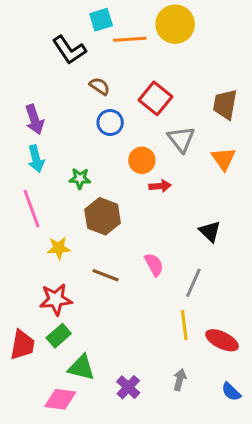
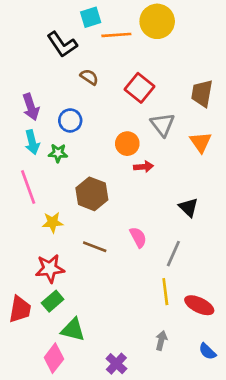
blue circle: (110, 122) -> (70, 120), moved
green star: (80, 178) -> (58, 153), moved
purple cross: (128, 387) -> (116, 364), moved
pink diamond: (60, 399) -> (54, 358), turned -60

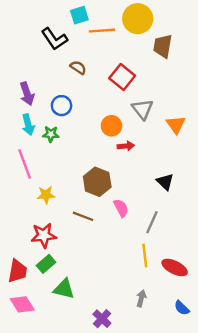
brown trapezoid: (202, 93) -> (163, 46), moved
brown hexagon: (92, 194) -> (97, 182), moved
pink diamond: (54, 358) -> (22, 304), moved, turned -70

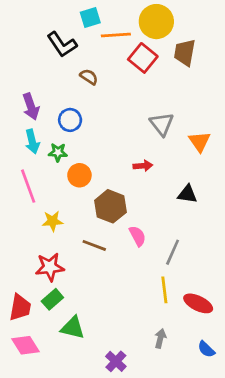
red square: (122, 77) -> (143, 58), moved
orange circle: (111, 126) -> (79, 175), moved
black triangle: (165, 182) -> (187, 194), moved, turned -36

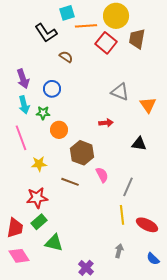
gray triangle: (162, 124) -> (120, 92), turned -30

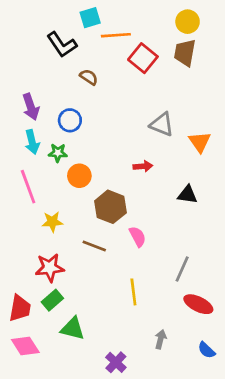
yellow circle: (116, 16) -> (188, 22), moved, size x0.7
gray line: (128, 187) -> (182, 269), moved
yellow line: (122, 215) -> (133, 292), moved

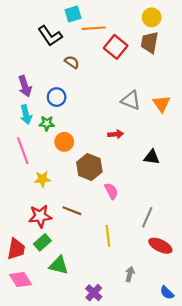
orange triangle: (200, 142) -> (161, 104), moved
brown line: (94, 246) -> (72, 211), moved
blue semicircle: (206, 350) -> (167, 293), moved

